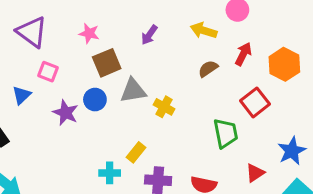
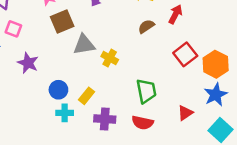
orange hexagon: (284, 64) -> (216, 64), moved
blue circle: (95, 100) -> (58, 90), moved
green trapezoid: (226, 133) -> (146, 91), moved

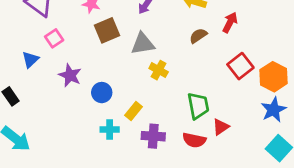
pink square: (13, 29) -> (54, 38), turned 35
gray triangle: (84, 45) -> (143, 44), moved
blue circle: (58, 90) -> (102, 93), moved
red triangle: (185, 113) -> (221, 127), moved

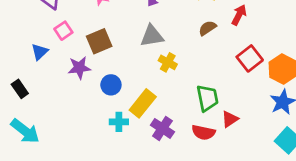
brown square: (107, 30) -> (99, 41), moved
purple star: (70, 75) -> (79, 68), turned -30
yellow rectangle: (133, 111) -> (143, 103), size x1.5
purple cross: (153, 136) -> (162, 128), turned 30

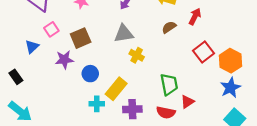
purple cross: (162, 128) -> (132, 109), turned -36

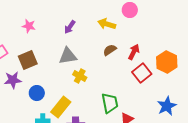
red arrow: (195, 16) -> (134, 52), moved
orange hexagon: (231, 61) -> (167, 62), moved

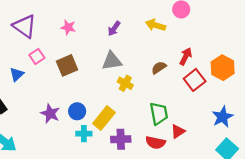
brown semicircle: (110, 50) -> (159, 68), moved
purple star: (13, 80) -> (50, 114), moved, turned 30
blue circle: (37, 93) -> (77, 111), moved

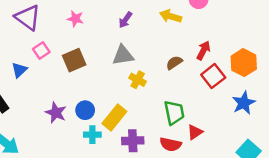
blue star: (223, 117) -> (244, 103), moved

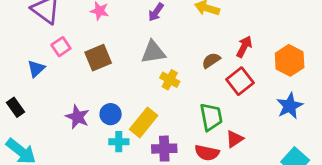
red square: (213, 76) -> (240, 81), moved

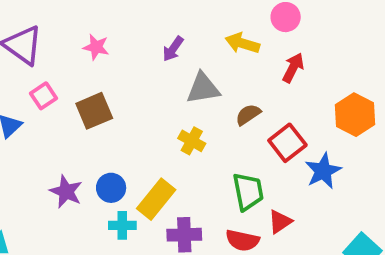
red arrow: (244, 47) -> (293, 68), moved
gray triangle: (153, 52) -> (203, 88), moved
blue star: (290, 106) -> (323, 171), moved

